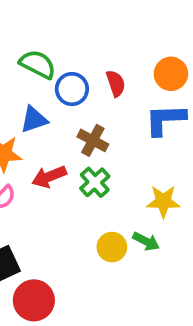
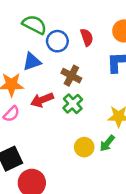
green arrow: (146, 241) -> (107, 143), turned 102

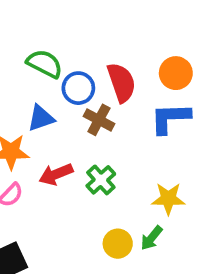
red semicircle: (87, 37) -> (121, 82), size x1.5
brown cross: (71, 76) -> (99, 120), moved

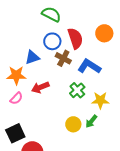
green semicircle: (45, 64) -> (51, 14), moved
blue L-shape: (170, 118) -> (89, 66), moved, turned 35
green cross: (101, 180) -> (77, 90), moved

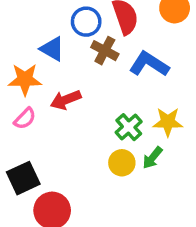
blue triangle: (32, 57) -> (52, 49), turned 49
green cross: (77, 90) -> (129, 127), moved

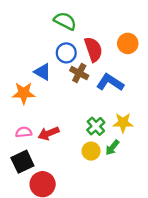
red arrow: (66, 100) -> (48, 133), moved
pink semicircle: (25, 119) -> (24, 132), moved, turned -140

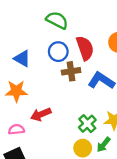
blue triangle: (43, 72) -> (22, 59), moved
brown cross: (79, 73) -> (71, 71), turned -36
red arrow: (48, 133) -> (41, 114), moved

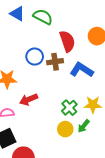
blue circle: (58, 52) -> (35, 57), moved
blue triangle: (22, 59) -> (17, 14), moved

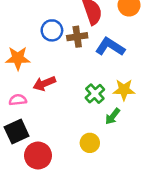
yellow circle: (65, 129) -> (90, 143), moved

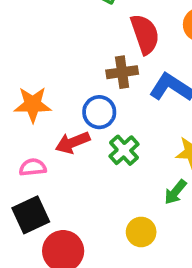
blue circle: (52, 30) -> (99, 112), moved
green cross: (95, 94) -> (124, 150), moved

